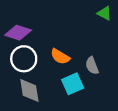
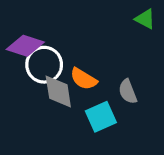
white circle: (24, 59) -> (44, 65), moved
gray diamond: (29, 91) -> (58, 91), moved

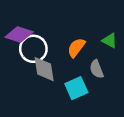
green triangle: (145, 19) -> (110, 40), moved
orange semicircle: (84, 79) -> (76, 48), moved, turned 96

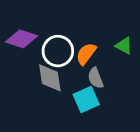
white circle: (33, 49) -> (58, 51), moved
gray semicircle: (97, 69) -> (96, 78), moved

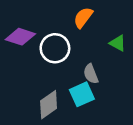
orange semicircle: (86, 54) -> (83, 18), moved
gray diamond: (50, 78) -> (49, 105), moved, turned 64

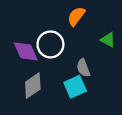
purple diamond: (20, 37) -> (26, 51), moved, turned 48
gray diamond: (49, 105) -> (33, 86), moved

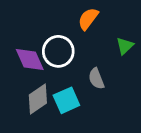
green triangle: (108, 40) -> (125, 46), turned 49
cyan square: (75, 87) -> (66, 100), moved

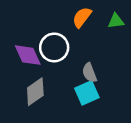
green triangle: (125, 46) -> (116, 21), moved, turned 36
cyan square: (66, 100) -> (87, 93), moved

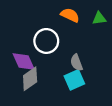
orange semicircle: (82, 17) -> (70, 15), turned 78
purple diamond: (28, 55) -> (24, 61), moved

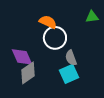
orange semicircle: (70, 15) -> (48, 22), moved
white circle: (46, 41) -> (55, 38), moved

